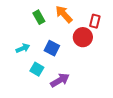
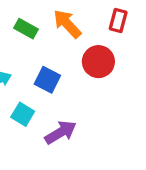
green rectangle: (39, 17) -> (26, 29), turned -32
red rectangle: (95, 21) -> (118, 20), moved

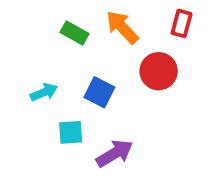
cyan square: (23, 114) -> (71, 132), turned -35

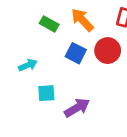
blue square: (99, 92) -> (76, 53), moved

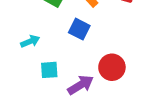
red circle: (108, 51) -> (112, 67), moved

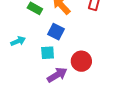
cyan square: (49, 70) -> (48, 53), moved

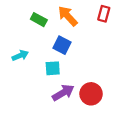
red circle: (81, 61) -> (91, 94), moved

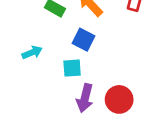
purple arrow: (63, 93) -> (85, 98), turned 135

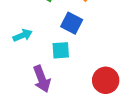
purple arrow: (85, 98) -> (42, 79), moved, turned -35

